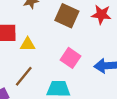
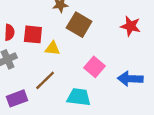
brown square: (67, 16) -> (79, 25), moved

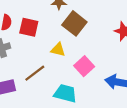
yellow triangle: (52, 48) -> (58, 50), moved

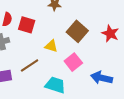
brown square: (74, 23) -> (77, 31), moved

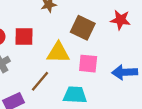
yellow triangle: (51, 46) -> (58, 53), size x1.5
pink square: (73, 62) -> (88, 64), turned -30

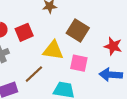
red star: (120, 20) -> (113, 46), moved
red square: (24, 36) -> (24, 32), turned -30

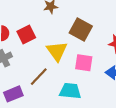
yellow triangle: (53, 50) -> (57, 51), turned 50

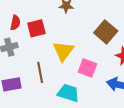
brown square: (81, 30) -> (106, 32), moved
brown line: (39, 77) -> (40, 72), turned -66

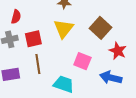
red square: (36, 28) -> (33, 39), moved
yellow triangle: (63, 51) -> (64, 29), moved

